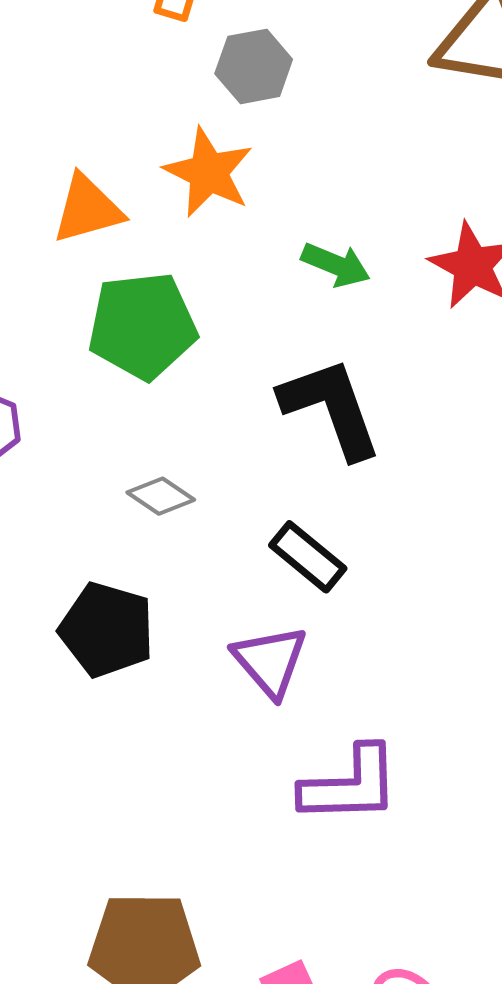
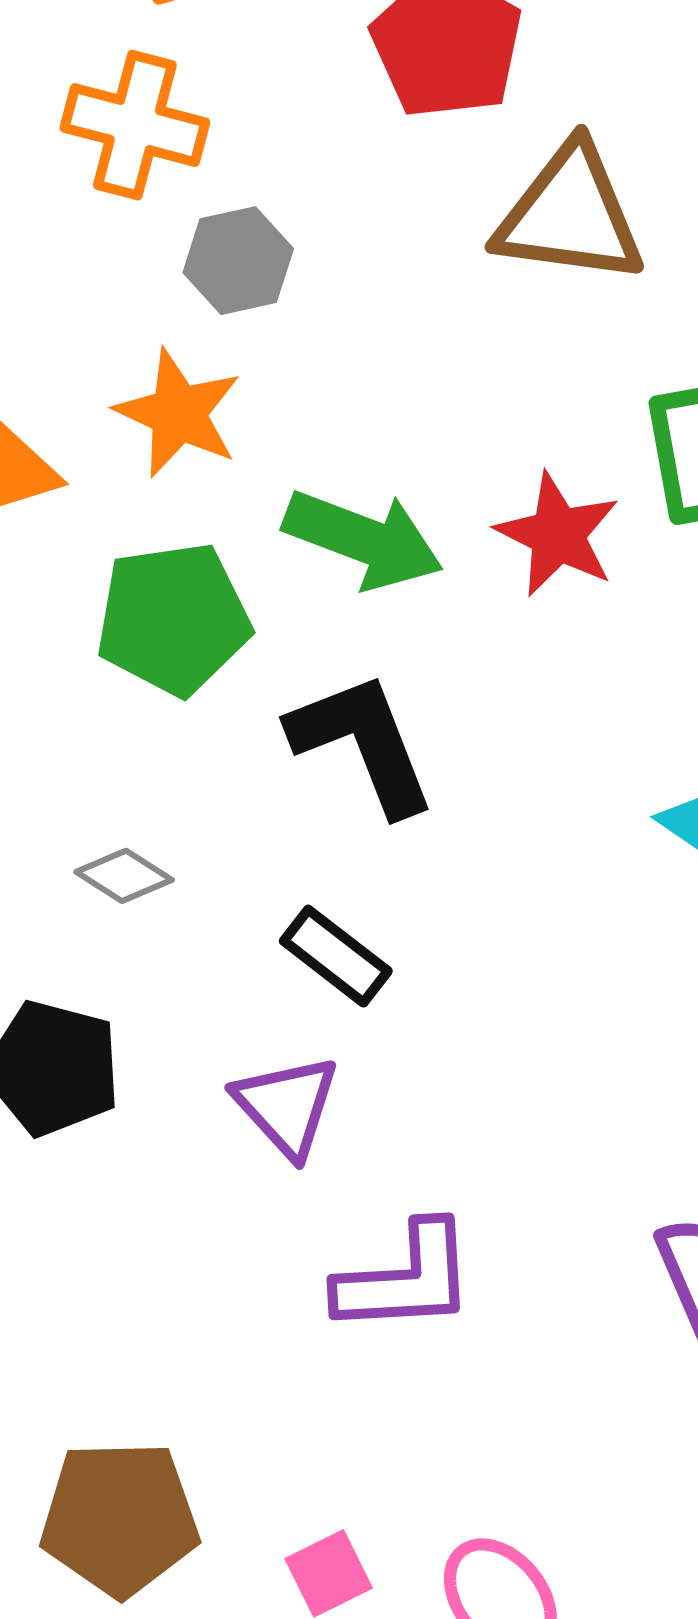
green arrow: (336, 265) -> (363, 539), size x1.6
green pentagon: (142, 326) -> (173, 619), moved

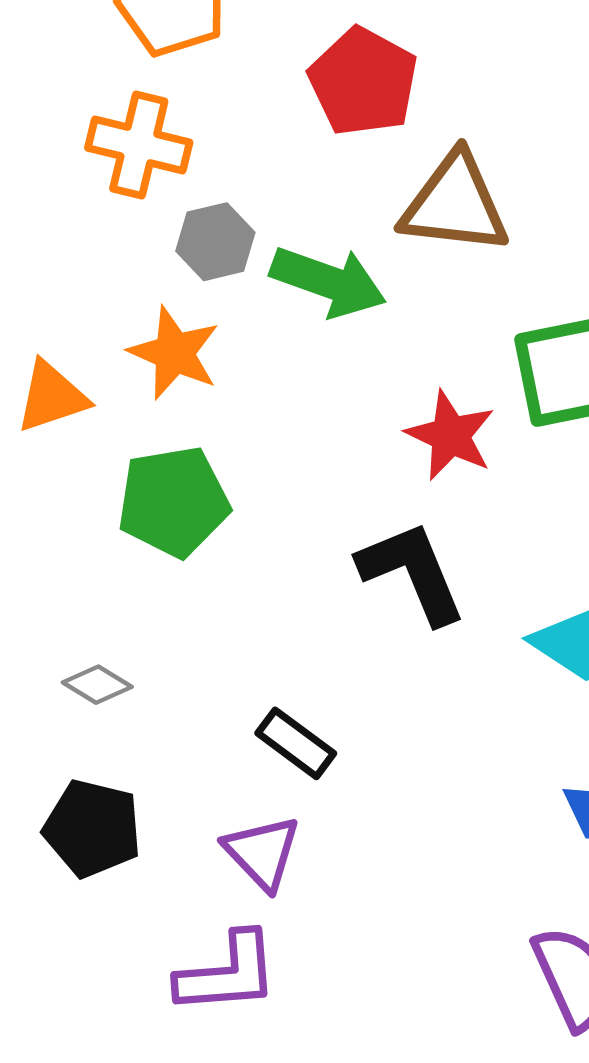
green arrow: (363, 539) -> (328, 282), moved
black L-shape: (363, 743) -> (412, 572), moved
gray diamond: (124, 876) -> (97, 685), moved
purple L-shape: (406, 1279) -> (227, 973), moved

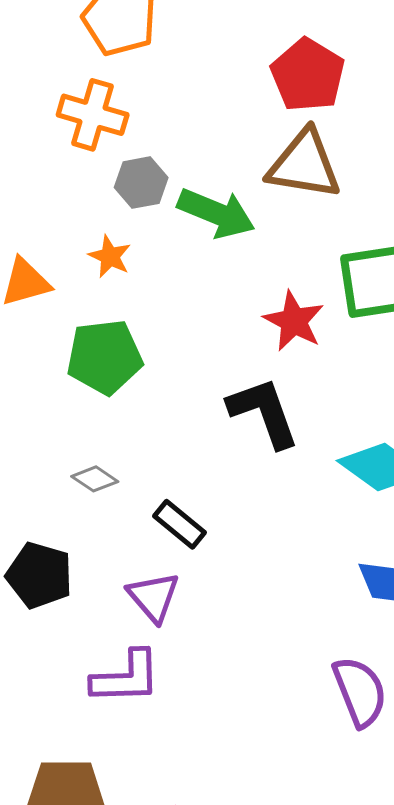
red pentagon: (363, 82) -> (308, 75), moved
orange star: (174, 353) -> (110, 256), size x0.7
gray diamond: (97, 685) -> (95, 479), moved

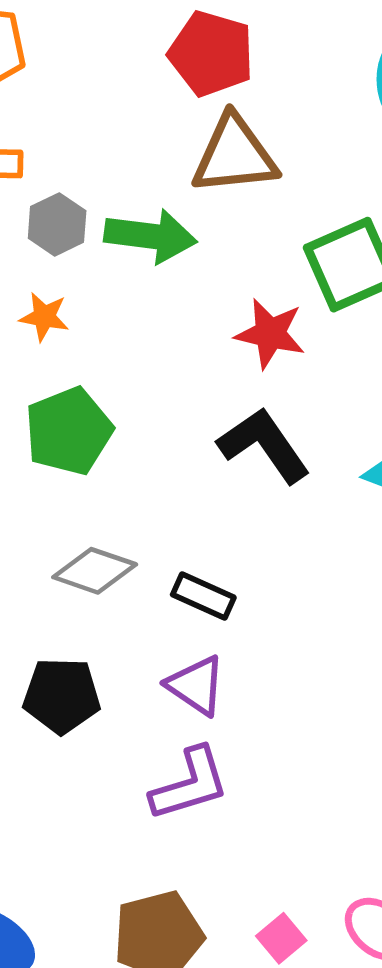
gray diamond: (95, 479) -> (95, 571), size x1.5

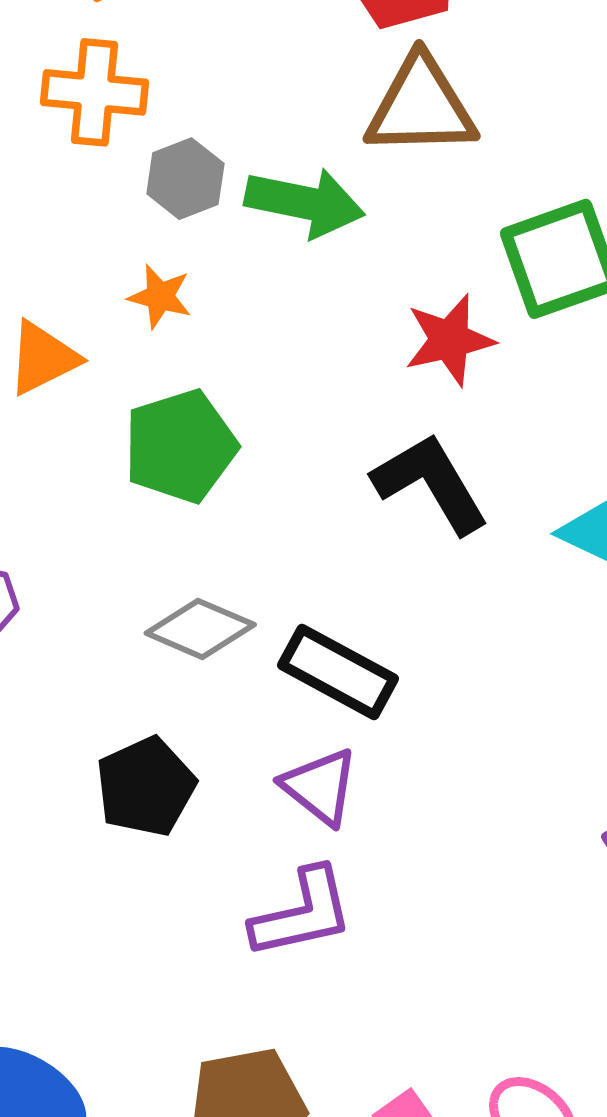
red star: (270, 334) -> (450, 340), turned -30
black rectangle: (203, 596) -> (338, 672), size x1.4
black pentagon: (62, 696) -> (146, 787), turned -30

